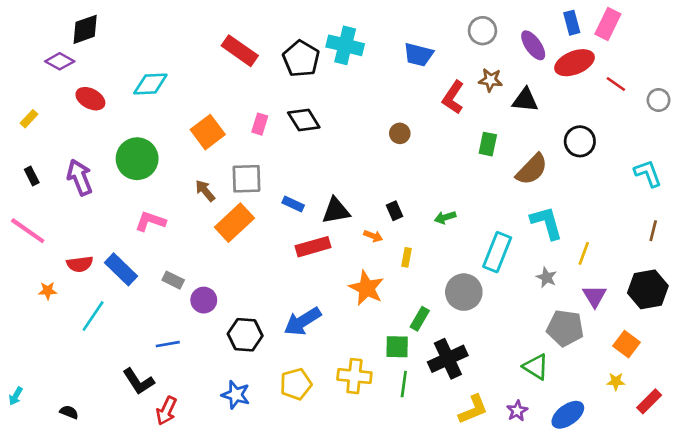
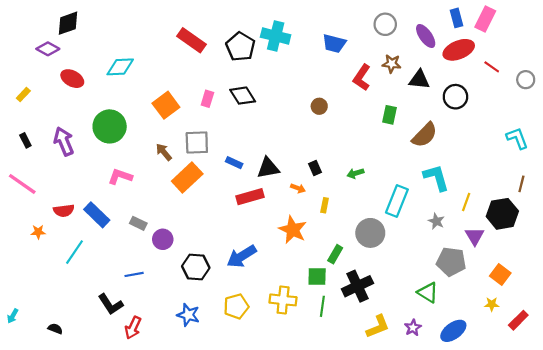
black circle: (580, 141) -> (455, 97), moved
black hexagon: (648, 289) -> (502, 214), moved

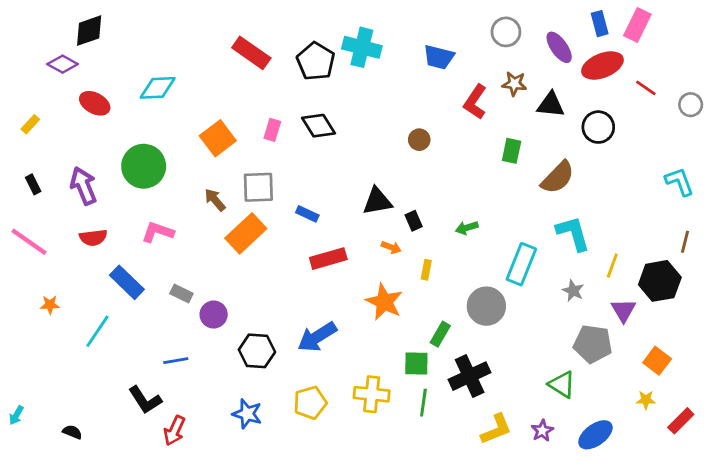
black triangle: (268, 168) -> (377, 201), moved
red semicircle: (64, 211) -> (93, 238), moved

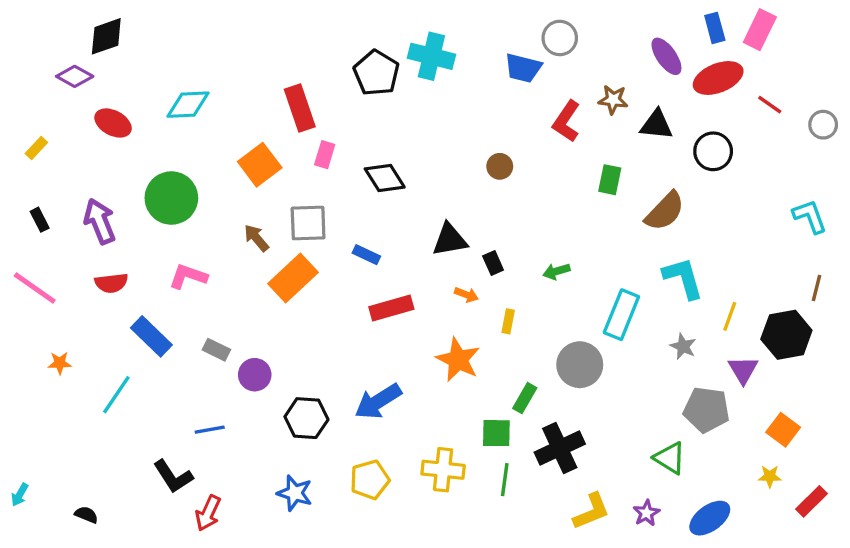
gray circle: (506, 32) -> (560, 38), moved
red rectangle: (251, 53) -> (300, 108), moved, turned 36
black diamond: (319, 126) -> (385, 178), moved

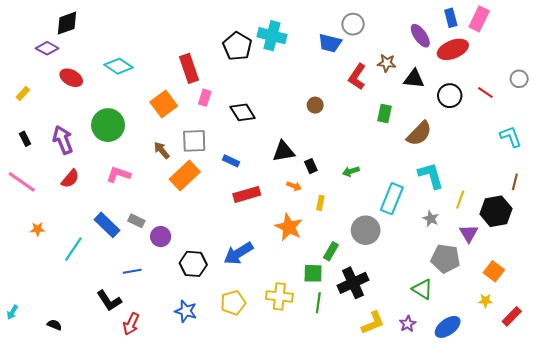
cyan diamond: (188, 105) -> (119, 66), turned 36
red line: (770, 105) -> (485, 92), moved
red semicircle: (111, 283) -> (70, 179), turned -42
blue rectangle: (151, 336) -> (107, 225), moved

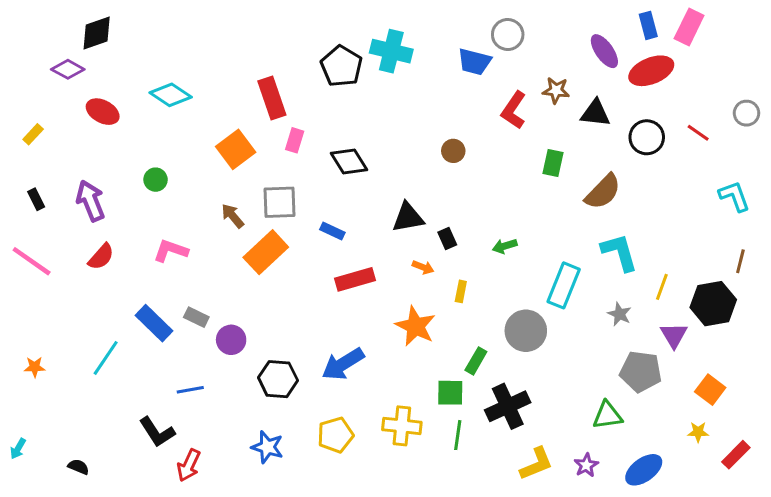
green circle: (108, 125) -> (156, 180), size x0.5
orange star: (38, 229) -> (35, 367), moved
green triangle: (422, 289) -> (607, 415), turned -40

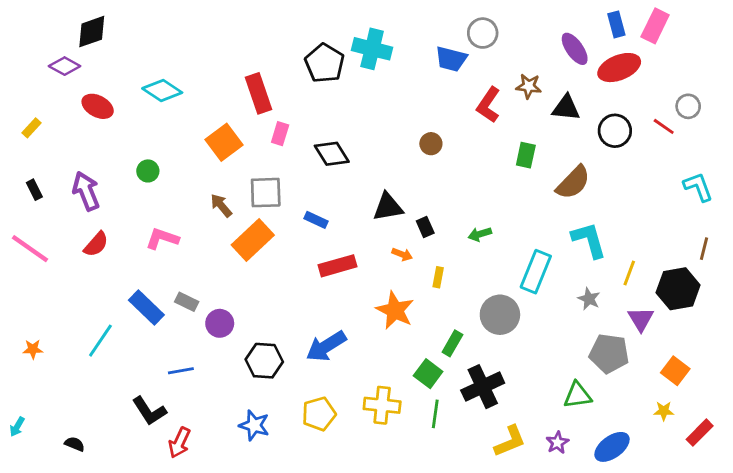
gray circle: (746, 113) -> (688, 106), moved
green square: (450, 393) -> (428, 374), turned 36

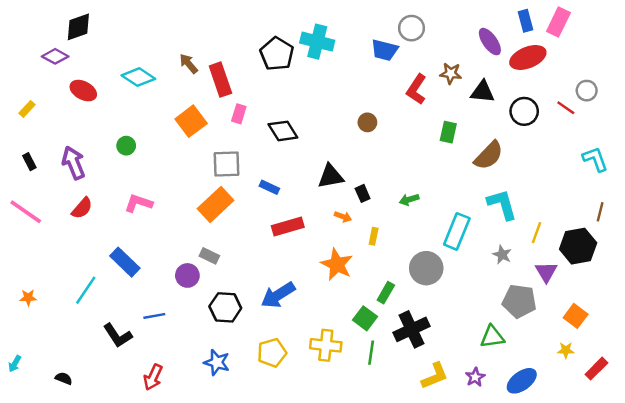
brown arrow: (221, 205) -> (189, 64), moved
gray rectangle: (187, 302) -> (209, 256), moved
black L-shape: (149, 411) -> (118, 335), moved

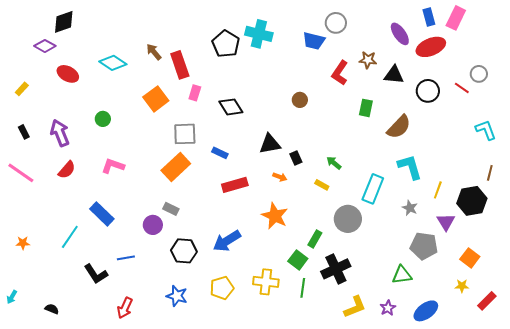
green arrow: (409, 200) -> (334, 163), turned 56
yellow rectangle: (374, 236) -> (322, 185), moved, turned -72

